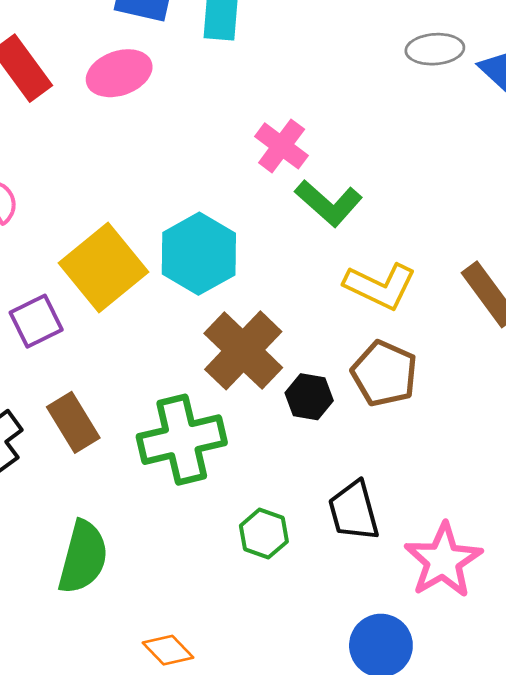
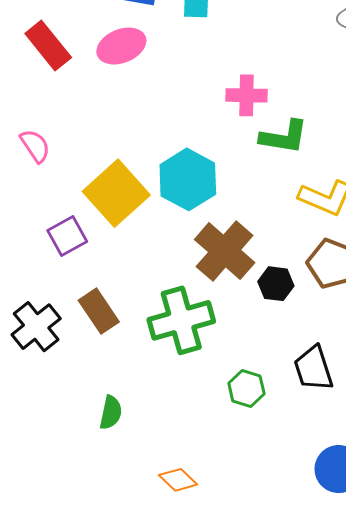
pink cross: (282, 146) -> (247, 95), turned -33
green L-shape: (329, 203) -> (284, 137), turned -30
green semicircle: (83, 557) -> (111, 413), size x0.6

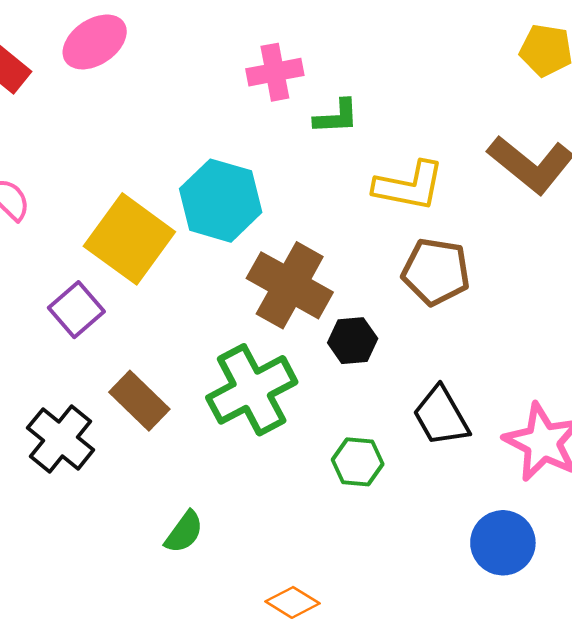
green L-shape: (284, 137) -> (336, 117), size x0.7
black hexagon: (276, 284) -> (353, 341), moved
green semicircle: (111, 413) -> (184, 532), turned 36

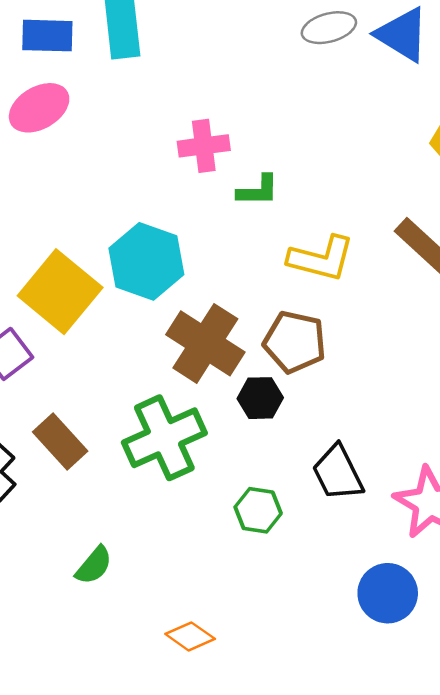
brown pentagon: (436, 272) -> (295, 342), moved

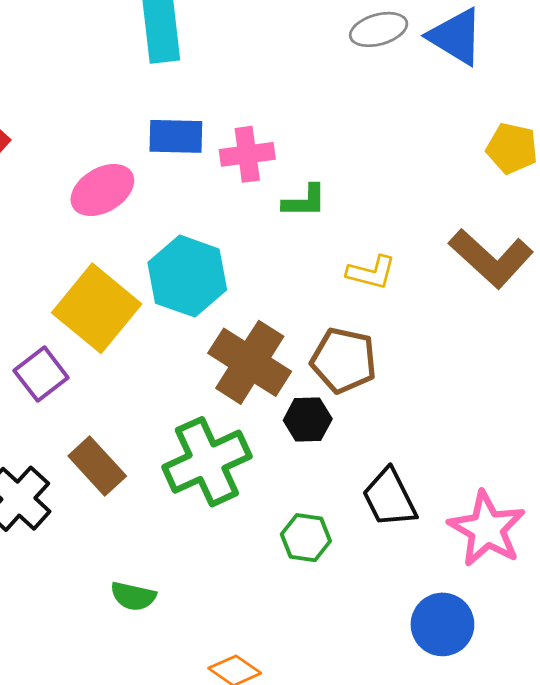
blue rectangle: (47, 36) -> (176, 136), moved
pink ellipse: (39, 108) -> (102, 190), moved
yellow L-shape: (321, 258) -> (371, 272), size x0.7
green semicircle: (94, 565) -> (133, 596), turned 63

